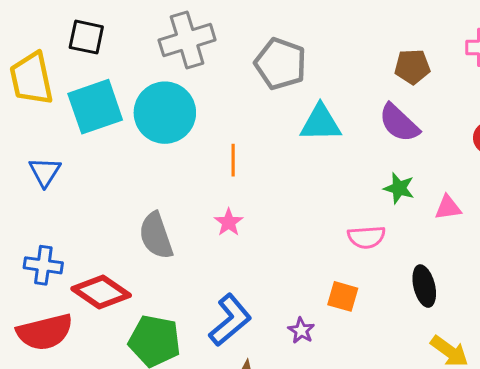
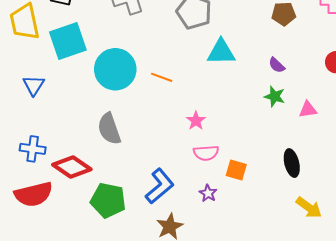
cyan circle: (165, 113) -> (115, 69), moved
purple semicircle: (399, 123) -> (277, 65), moved, size x0.6
orange line: (233, 160) -> (162, 77), turned -70
pink star: (229, 222) -> (196, 121), moved
pink semicircle: (366, 237) -> (206, 153), moved

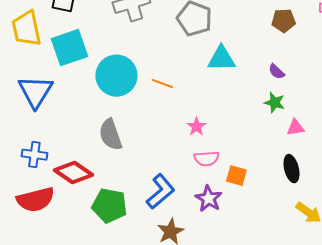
blue triangle: (34, 85) -> (35, 92), size x1.6
pink triangle: (308, 110) -> (295, 128), moved
purple star: (208, 193) -> (208, 199), size x1.5

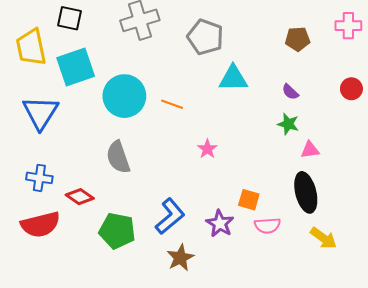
pink semicircle: (206, 159) -> (267, 226), moved
black ellipse: (291, 169) -> (306, 192), size x1.4
red diamond: (73, 173) -> (80, 197), size x0.7

